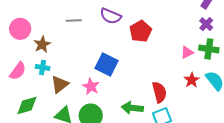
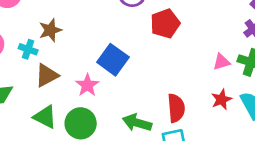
brown star: (42, 44) -> (50, 30), moved

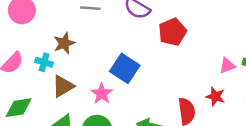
red star: (221, 99) -> (215, 97), moved, turned -30

